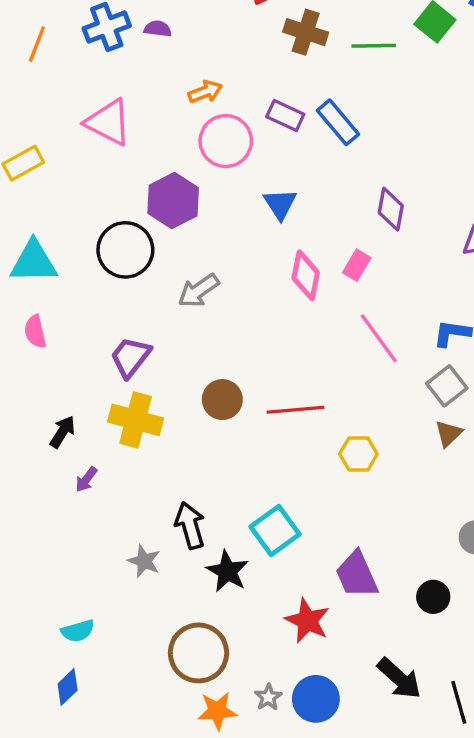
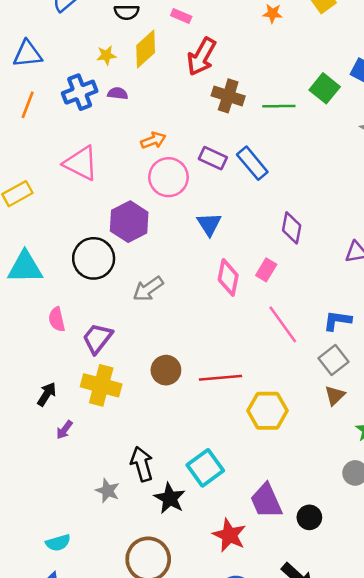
pink semicircle: (35, 332) -> (57, 319), moved
yellow hexagon: (358, 454) -> (267, 411), size x1.4
black circle: (433, 597) -> (309, 517), moved

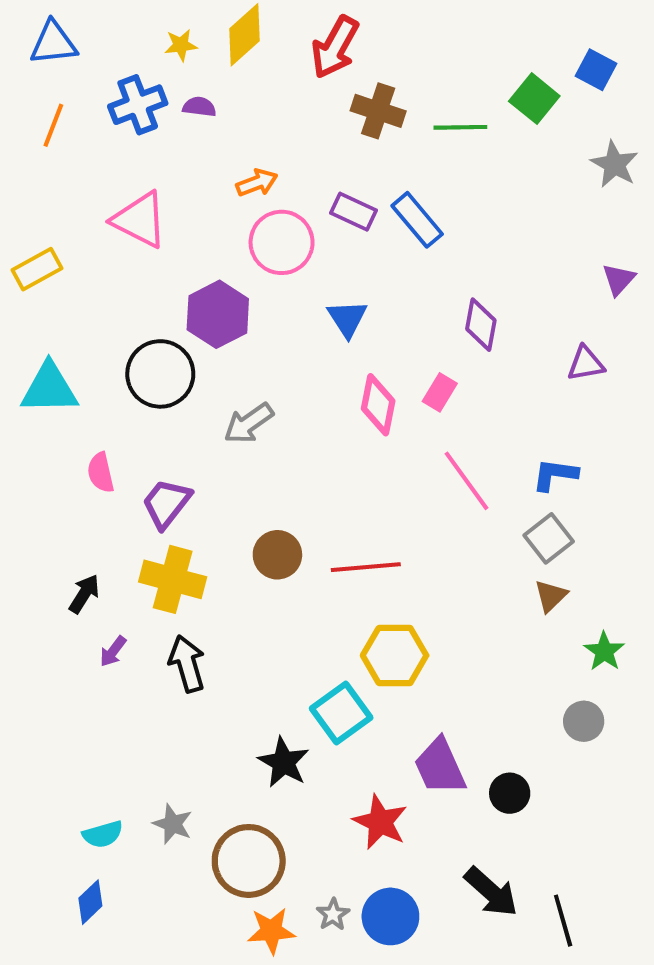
yellow hexagon: (267, 411) -> (395, 655), moved
black arrow: (142, 464) -> (187, 664), moved
gray star: (108, 491) -> (173, 824), moved

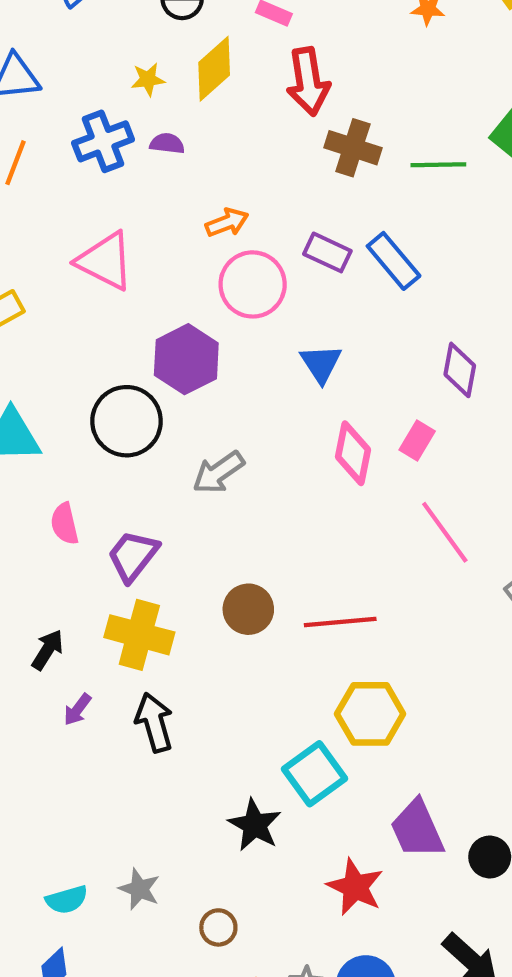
red arrow: (335, 47) -> (308, 82), turned -38
brown circle: (249, 861) -> (218, 927), size x0.5

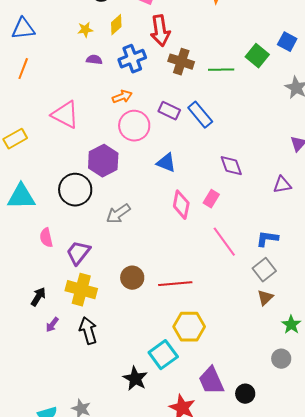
yellow diamond: (214, 69) -> (116, 25), size x0.7
blue cross: (103, 141) -> (132, 59), moved
blue triangle: (321, 364) -> (166, 163), turned -35
purple diamond: (460, 370) -> (231, 166), turned -30

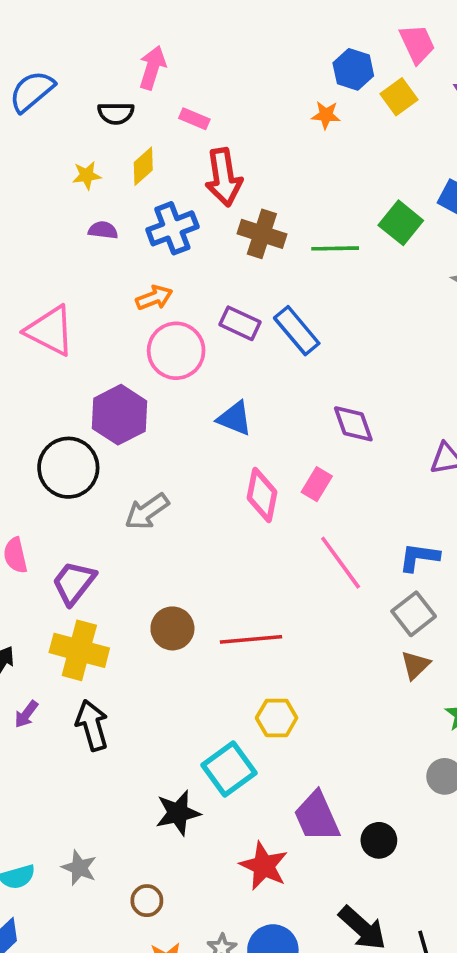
yellow hexagon: (189, 327) -> (277, 718), size x0.7
black star: (135, 379) -> (178, 813), turned 30

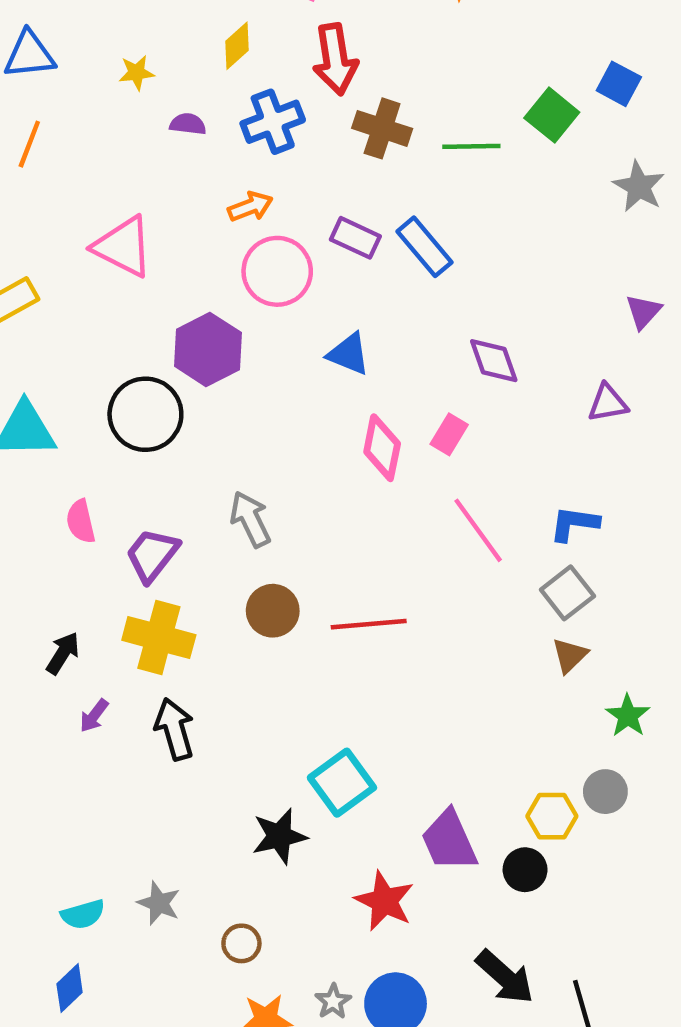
yellow star: (87, 175) -> (137, 73), moved
gray arrow: (147, 512) -> (250, 519), moved, turned 99
yellow hexagon: (277, 718) -> (552, 816), moved

